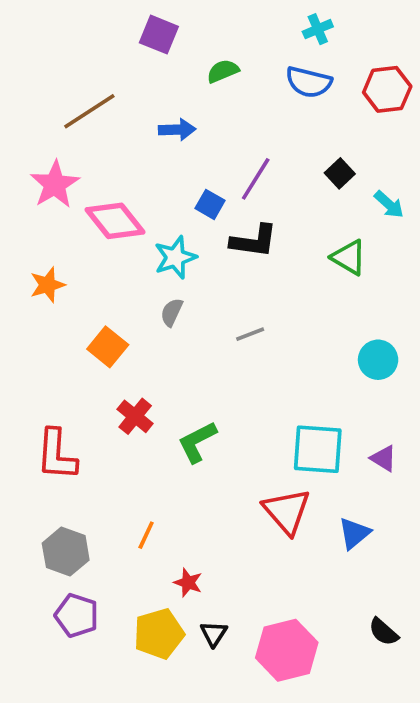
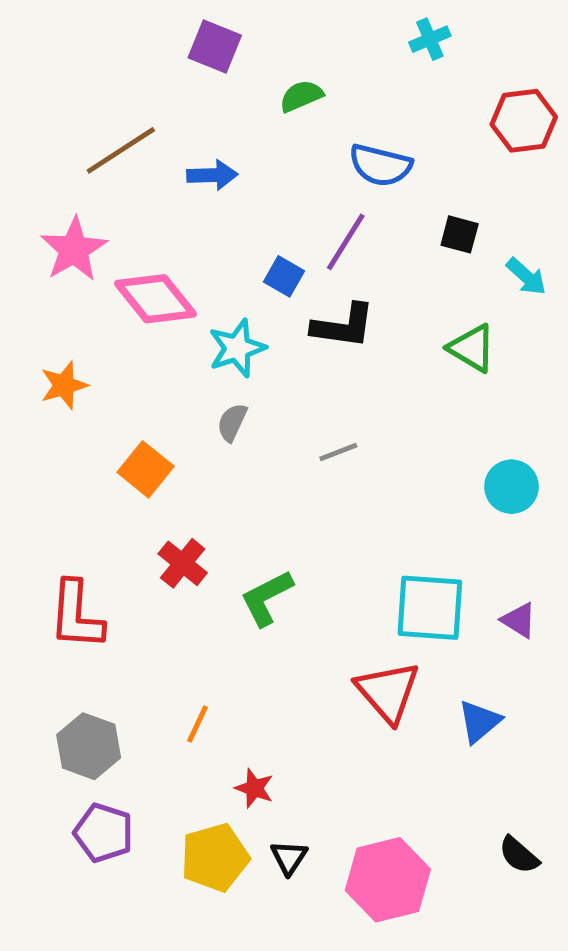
blue semicircle: (309, 82) -> (380, 165), moved
blue arrow: (177, 130) -> (212, 175), moved
black square: (340, 173) -> (460, 234), turned -32

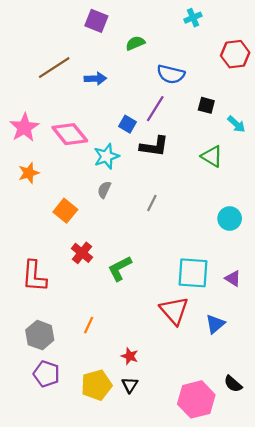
pink star: (74, 249) -> (24, 127), moved
gray line: (338, 452) -> (152, 203), turned -42
red star: (254, 788) -> (130, 356), moved
pink hexagon: (388, 880) -> (196, 399), moved

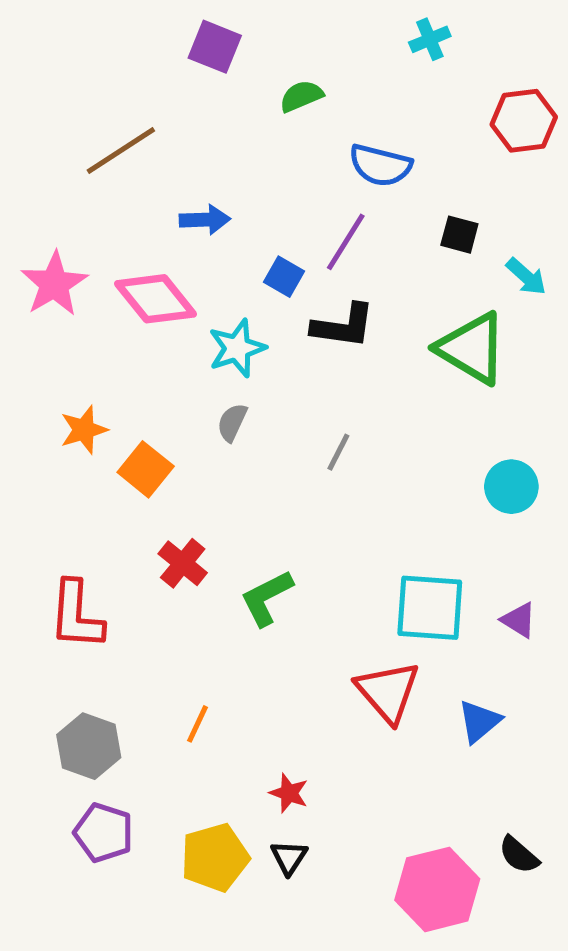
blue arrow: (95, 79) -> (205, 220), moved
green triangle: (212, 156) -> (472, 348), size x1.5
orange star: (29, 173) -> (84, 430), moved

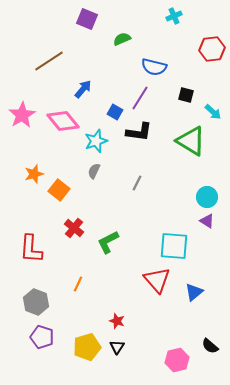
blue arrow: (205, 220) -> (83, 89), turned -48
purple triangle: (519, 620) -> (207, 221), moved
orange line: (197, 724) -> (78, 284), moved
pink hexagon: (437, 889) -> (177, 360), size x0.7

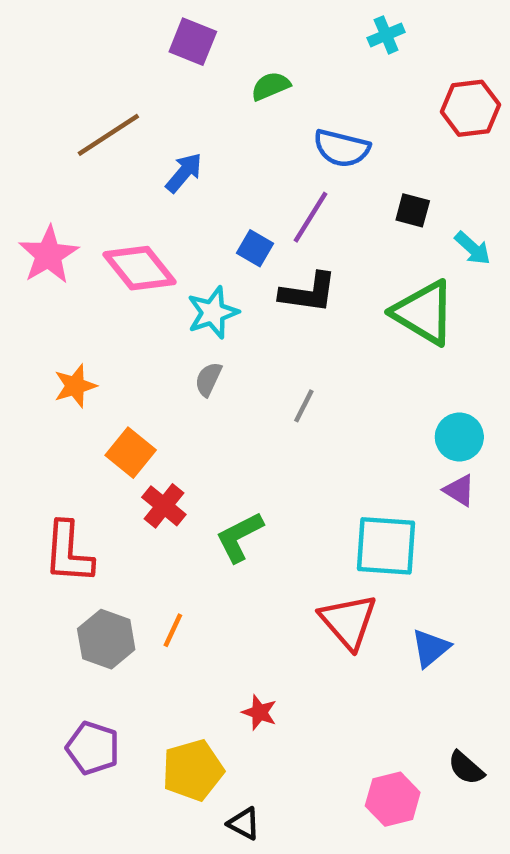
blue arrow: (83, 89) -> (184, 173), moved
orange square: (59, 190) -> (131, 453), moved
gray hexagon: (36, 302) -> (106, 639), moved
black triangle: (117, 347) -> (244, 823), moved, turned -35

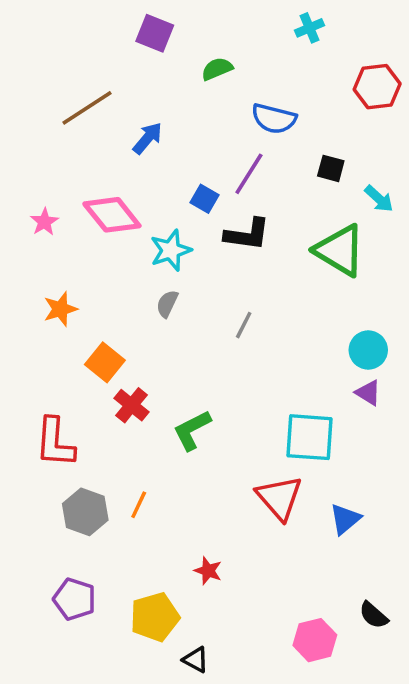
pink star: (48, 255) -> (44, 222), moved, size x0.6

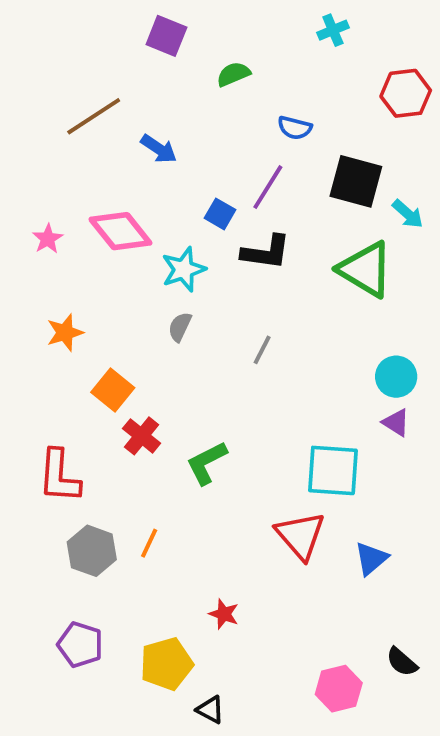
blue semicircle: (274, 119) -> (295, 128), size x0.7
blue arrow: (148, 138) -> (159, 149), turned 84
black square: (331, 168) -> (356, 181), size x1.8

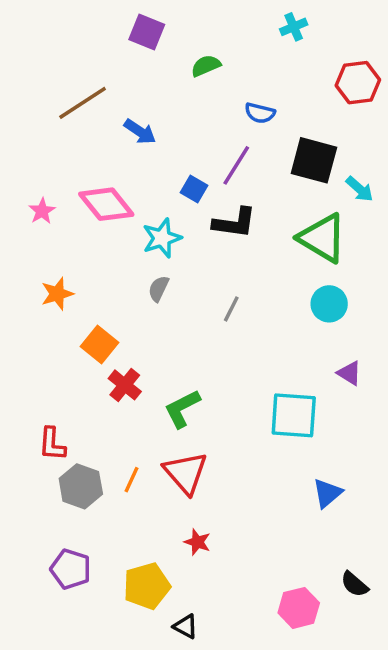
cyan circle: (396, 377) -> (329, 304), moved
red L-shape: (59, 476) -> (52, 444), moved, size x0.7
red triangle: (300, 536) -> (186, 473), moved

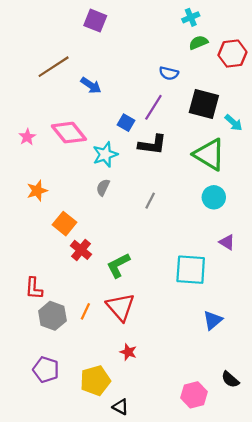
green semicircle: (206, 66) -> (198, 43), moved

